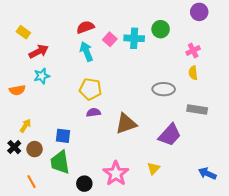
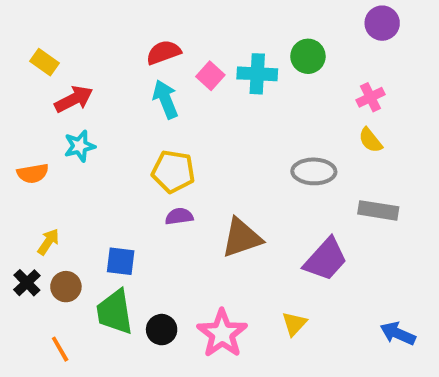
yellow semicircle: (193, 73) -> (370, 140), turned -32
black circle: (84, 184) -> (162, 330), moved

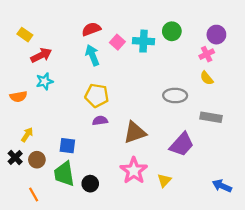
purple circle: (382, 23) -> (216, 35), moved
pink star: (222, 333) -> (134, 171), moved

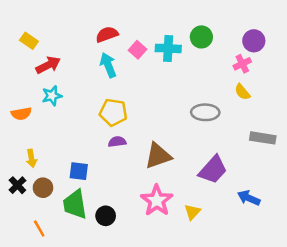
gray rectangle: (211, 117) -> (263, 138), moved
yellow arrow: (27, 135) -> (32, 158), turned 136
blue arrow: (222, 186) -> (249, 198), moved

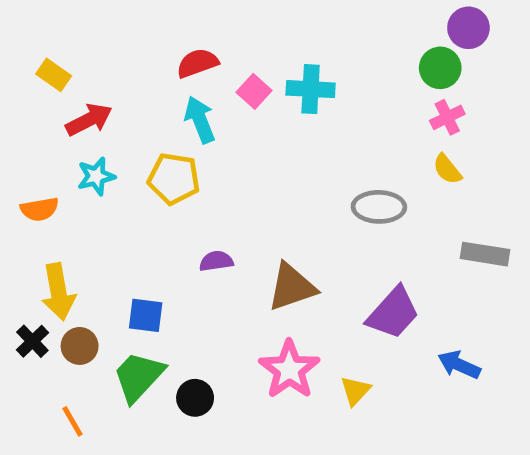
green circle: (201, 37) -> (440, 68), moved
purple circle: (254, 41) -> (468, 28), moved
yellow pentagon: (113, 112) -> (174, 179), moved
yellow arrow: (32, 158) -> (58, 292), size x1.6
green trapezoid: (75, 204) -> (138, 377), turned 52

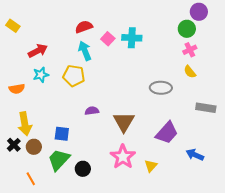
yellow rectangle: (54, 75) -> (13, 26), moved
brown triangle: (292, 287) -> (124, 122), turned -40

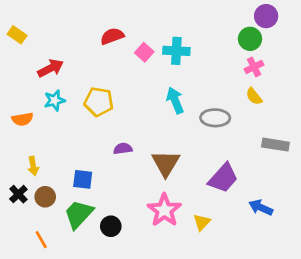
cyan arrow: (85, 51) -> (175, 100), moved
yellow arrow: (25, 124) -> (33, 166), size x0.6

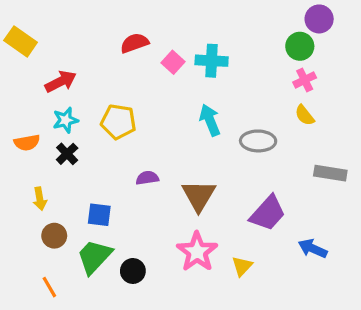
yellow rectangle: (17, 35) -> (21, 41), size x1.4
black cross: (18, 194) -> (67, 154), moved

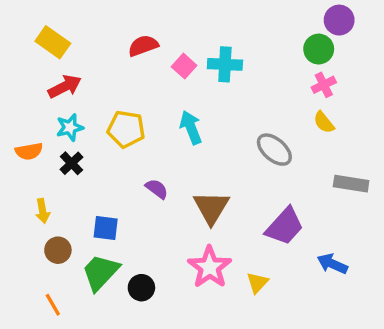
yellow rectangle: (21, 41) -> (53, 42), moved
cyan arrow: (210, 120) -> (191, 127), moved
gray ellipse: (258, 141) -> (274, 150), turned 40
purple semicircle: (147, 178) -> (157, 189), turned 45

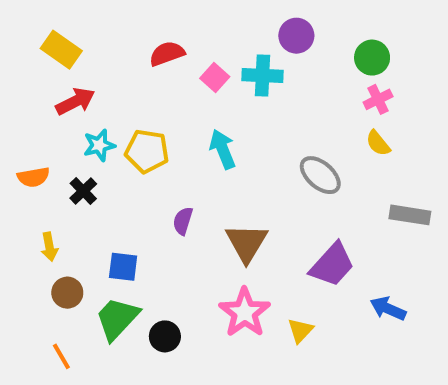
purple circle: (339, 20) -> (296, 36), moved
cyan star: (70, 127) -> (99, 145), moved
purple semicircle: (157, 189) -> (183, 221), turned -110

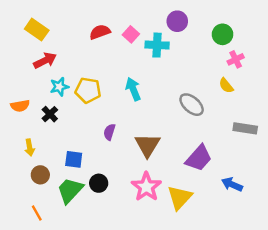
pink square: (215, 77) -> (131, 34), moved
pink cross: (378, 99) -> (236, 59), moved
yellow triangle: (300, 330) -> (180, 197), size x1.6
black circle: (165, 336) -> (99, 183), moved

